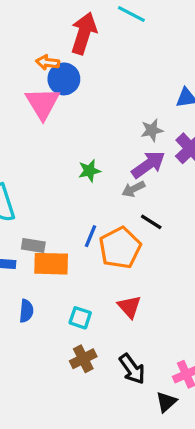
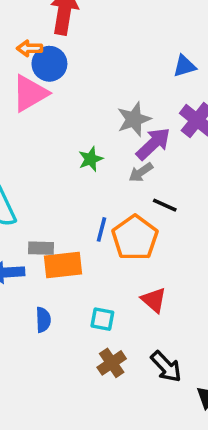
pink triangle: (42, 103) -> (30, 93), turned 39
gray star: (152, 130) -> (134, 119), moved, size x1.4

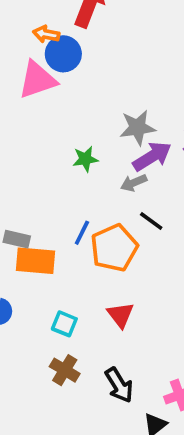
brown cross: (112, 363) -> (65, 370), turned -36

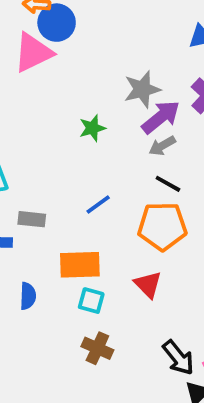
gray arrow: (134, 183) -> (162, 146), moved
blue line: (82, 233) -> (98, 204), turned 35
orange pentagon: (114, 248) -> (162, 226), moved, turned 30
orange rectangle: (36, 261) -> (80, 265), moved
black arrow: (119, 385) -> (178, 358), moved

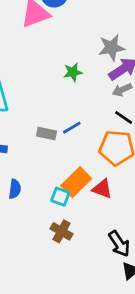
gray rectangle: (32, 219) -> (46, 134), moved
orange rectangle: (80, 265) -> (76, 182), moved, turned -48
red triangle: (148, 284) -> (102, 189), turned -30

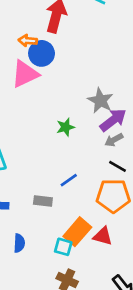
gray star: (111, 48) -> (100, 100), turned -30
gray rectangle: (46, 134) -> (43, 201), moved

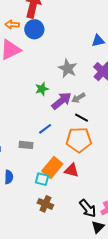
blue circle: (42, 53) -> (34, 29), moved
purple arrow: (113, 120) -> (62, 101), moved

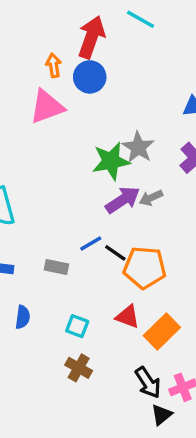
orange arrow: (12, 25) -> (54, 65), turned 72
green star: (42, 89) -> (111, 161), moved, size x1.6
black line: (82, 118) -> (115, 253), moved
orange rectangle: (52, 167) -> (162, 332), moved

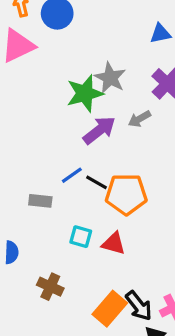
gray arrow: (151, 198) -> (139, 119), moved
cyan square: (77, 326) -> (81, 237), moved
orange rectangle: (162, 332) -> (110, 309), moved
brown cross: (79, 368) -> (50, 287), moved

